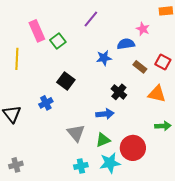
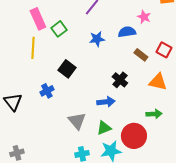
blue star: (104, 58) -> (97, 39), moved
yellow line: (17, 59) -> (33, 48), moved
green arrow: (163, 126) -> (154, 114), moved

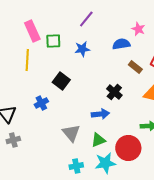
green square: (59, 29) -> (53, 41), turned 35
blue star: (97, 39) -> (82, 49), moved
gray cross: (17, 153) -> (13, 140), moved

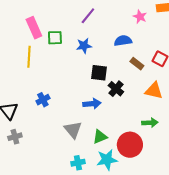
pink star: (138, 29) -> (140, 17), moved
black square: (61, 81) -> (99, 73), moved, turned -30
blue arrow: (100, 114) -> (92, 104), moved

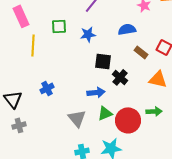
pink rectangle: (34, 28) -> (21, 16), moved
green triangle: (100, 137) -> (105, 113), moved
red circle: (130, 145) -> (128, 120), moved

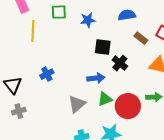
gray triangle: (77, 118) -> (77, 104), turned 30

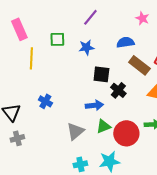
brown rectangle: (141, 38) -> (139, 65), size x1.5
blue cross: (47, 74) -> (45, 101), turned -32

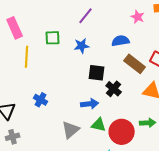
green triangle: (103, 126) -> (99, 125), turned 35

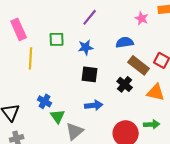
black square: (97, 73) -> (90, 74), moved
black cross: (114, 89) -> (125, 84), moved
green triangle: (99, 125) -> (58, 116), moved, turned 42

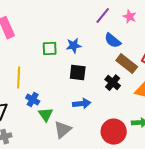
purple line: (90, 17) -> (103, 16), moved
green square: (57, 39) -> (50, 49), moved
blue semicircle: (125, 42) -> (113, 41), turned -132
yellow line: (31, 58) -> (19, 78), moved

